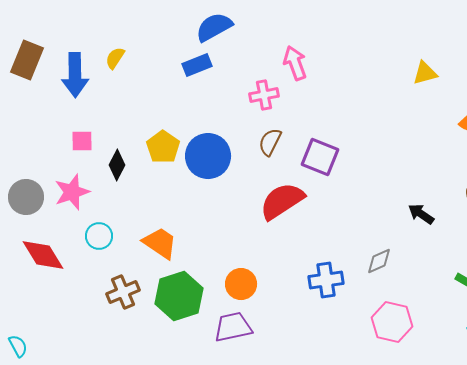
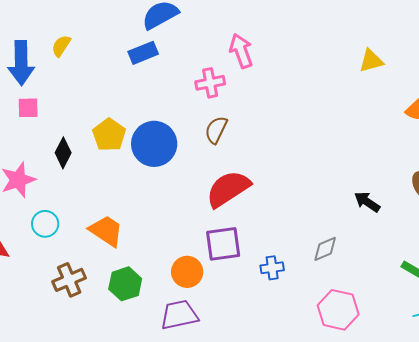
pink square: (82, 141) -> (28, 108), moved
purple square: (320, 157) -> (223, 244), moved, turned -30
blue cross: (326, 280) -> (272, 268), size x0.7
green hexagon: (179, 296) -> (125, 284), size x0.7

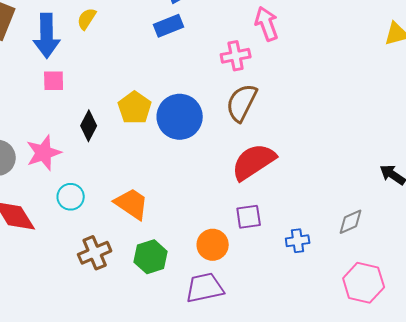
brown semicircle: (216, 130) -> (242, 103), size x1.4
purple square: (223, 244) -> (249, 217), size x0.7

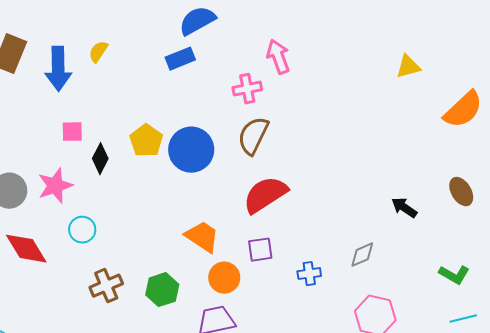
pink square: (54, 81) -> (72, 132), moved
orange trapezoid: (132, 204) -> (202, 237), moved

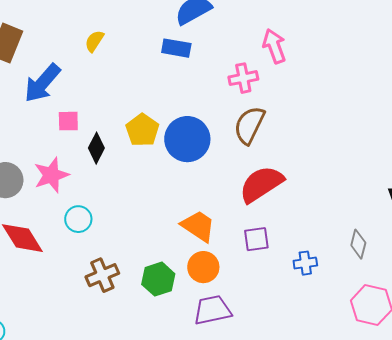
blue rectangle: (180, 59) -> (176, 48), turned 32
blue arrow: (58, 69) -> (42, 83), moved, turned 42
gray diamond: (362, 255) -> (358, 244), turned -52
orange circle: (224, 278) -> (203, 267), moved

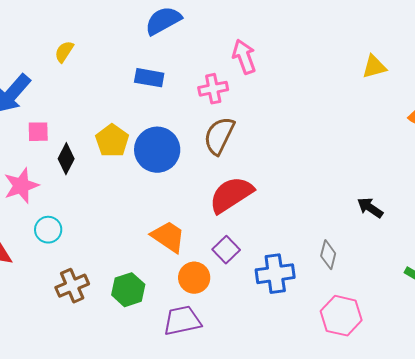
blue rectangle: (176, 48) -> (149, 78), moved
purple square: (256, 239) -> (226, 250), turned -36
blue cross: (305, 263) -> (275, 274), size x1.6
orange circle: (203, 267) -> (194, 278), moved

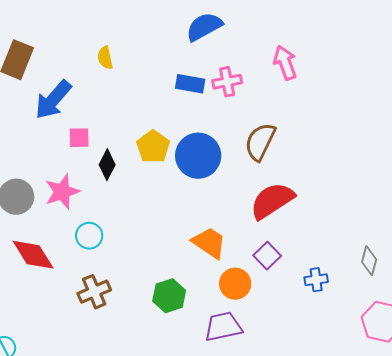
yellow semicircle: (64, 52) -> (105, 58), turned -45
pink cross: (213, 89) -> (227, 82), moved
blue cross: (275, 274) -> (316, 280), size x0.6
brown cross: (72, 286) -> (94, 292), moved

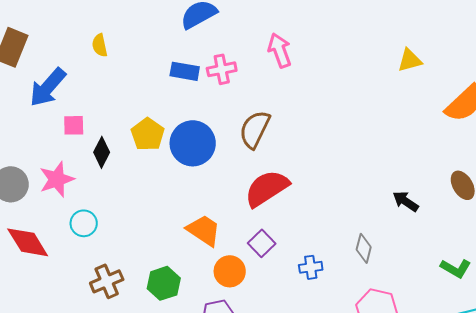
brown cross: (94, 292) -> (107, 281), moved

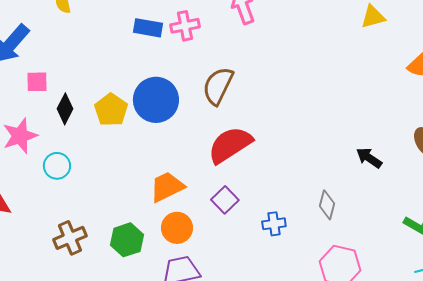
yellow pentagon: (148, 134) -> (111, 110), moved
cyan circle: (84, 223) -> (57, 166), moved
orange trapezoid: (204, 230) -> (167, 187), turned -60
orange circle: (230, 271) -> (177, 228), moved

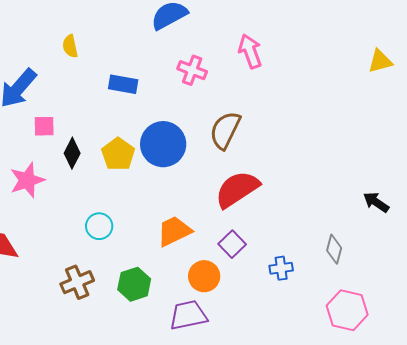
pink cross: (185, 26) -> (192, 70), turned 32
blue rectangle: (148, 28) -> (123, 84), moved
cyan circle: (57, 166) -> (99, 226), moved
orange circle: (177, 228) -> (204, 276), moved

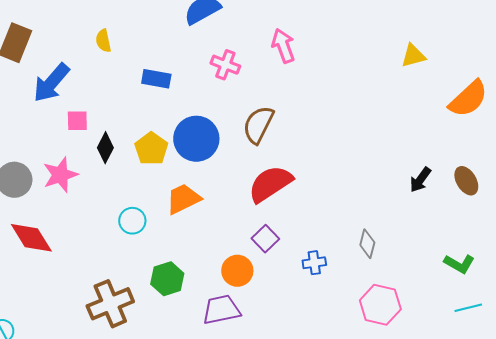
black arrow: (376, 202) -> (420, 180), moved, turned -88
orange trapezoid: (174, 231) -> (183, 199), moved
brown cross: (77, 282) -> (110, 304), moved, size x1.4

